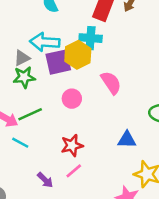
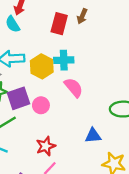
cyan cross: (91, 38) -> (64, 60), moved
purple square: (58, 62) -> (19, 98), moved

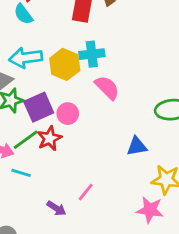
red star: (46, 146) -> (49, 138), moved

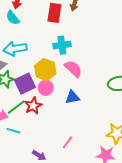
yellow hexagon: (65, 64) -> (45, 70), moved
blue triangle: (137, 146) -> (72, 97), moved
pink line: (86, 192) -> (68, 142), moved

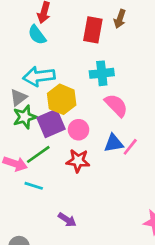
yellow hexagon: (45, 70) -> (62, 99), moved
red star: (33, 106) -> (78, 161), moved, turned 30
pink line: (68, 142) -> (130, 147), moved

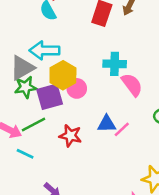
cyan cross: (102, 73) -> (115, 64), moved
gray triangle: (18, 97) -> (22, 68), size x1.5
pink semicircle: (116, 105) -> (132, 85), moved
pink circle: (79, 130) -> (77, 88), moved

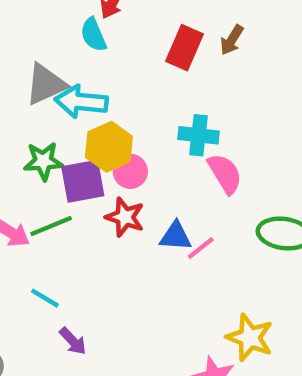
gray triangle: (22, 68) -> (46, 84), moved
red star: (70, 136) -> (125, 217), moved
cyan line: (25, 154) -> (45, 298), moved

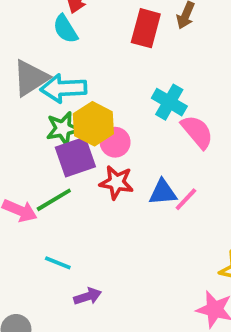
cyan cross: (198, 135) -> (169, 102), turned 32
green star: (43, 161) -> (63, 129), moved
purple arrow: (73, 341) -> (88, 296), turned -56

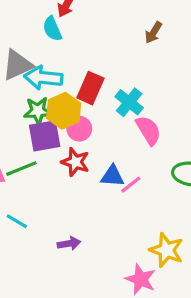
red rectangle: (146, 28) -> (90, 88), moved
purple arrow: (88, 296) -> (69, 243), moved

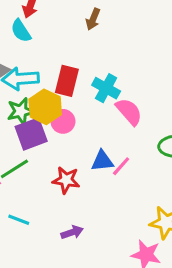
brown arrow: (153, 33) -> (93, 19), moved
red star: (75, 162) -> (66, 180), moved

